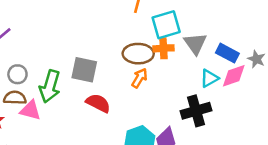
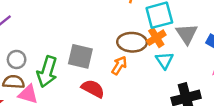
orange cross: (163, 48) -> (156, 38), turned -30
orange arrow: (139, 78) -> (119, 65), moved
cyan triangle: (209, 78) -> (164, 60), moved, turned -36

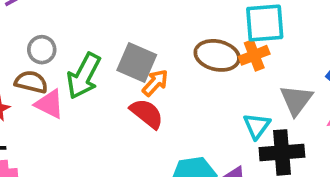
gray triangle: (187, 34) -> (296, 100), moved
cyan triangle: (164, 60) -> (257, 126), moved
orange arrow: (119, 65) -> (155, 83), moved

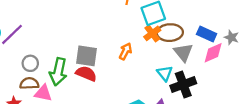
brown ellipse: (217, 55) -> (170, 33), moved
orange arrow: (155, 83) -> (126, 51), moved
red semicircle: (147, 113) -> (86, 74), moved

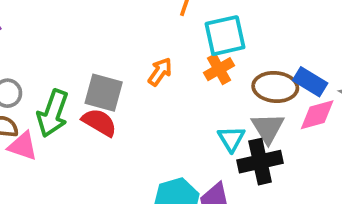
brown ellipse: (170, 33) -> (275, 87), moved
orange arrow: (126, 51) -> (160, 72), moved
gray triangle: (183, 52) -> (268, 128), moved

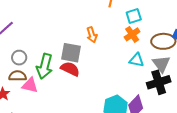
cyan square: (225, 36) -> (134, 16), size x0.7
orange arrow: (160, 72) -> (92, 35), moved, turned 133
cyan triangle: (231, 139) -> (137, 60), moved, turned -42

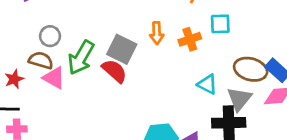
orange cross: (132, 34) -> (190, 39), moved

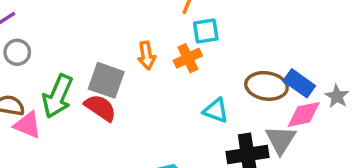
cyan square: (220, 24) -> (206, 31), moved
gray circle: (50, 36) -> (17, 52), moved
gray triangle: (239, 99) -> (281, 140), moved

